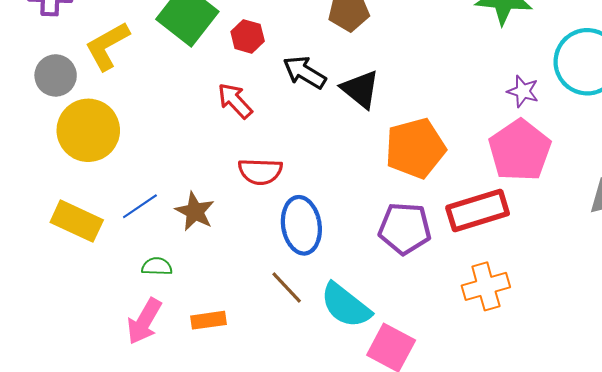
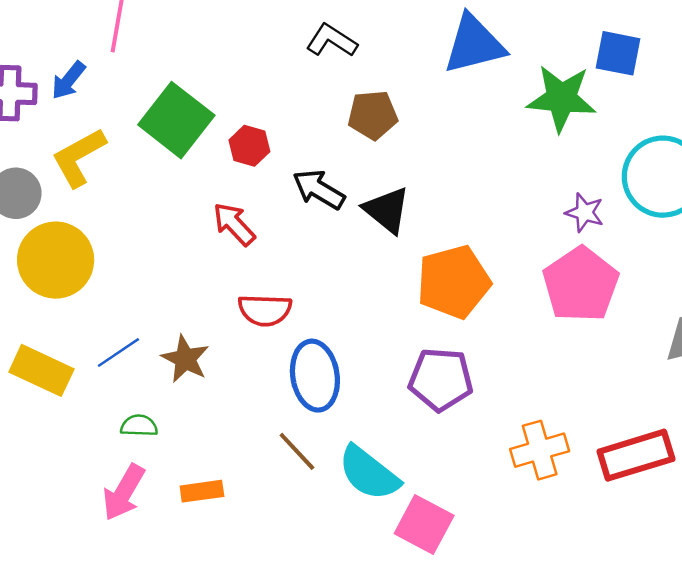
red rectangle: (478, 210) -> (636, 455), moved

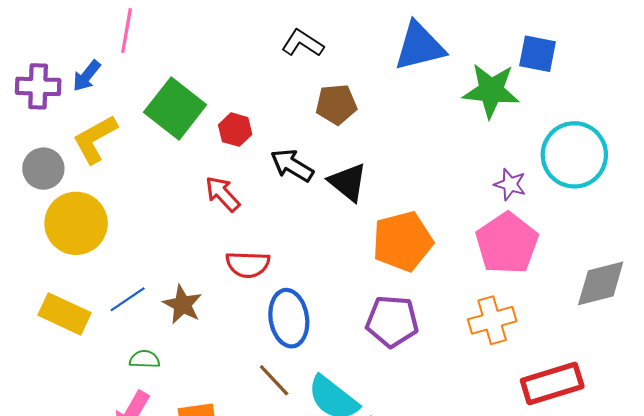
orange cross: (540, 450) -> (492, 320), moved

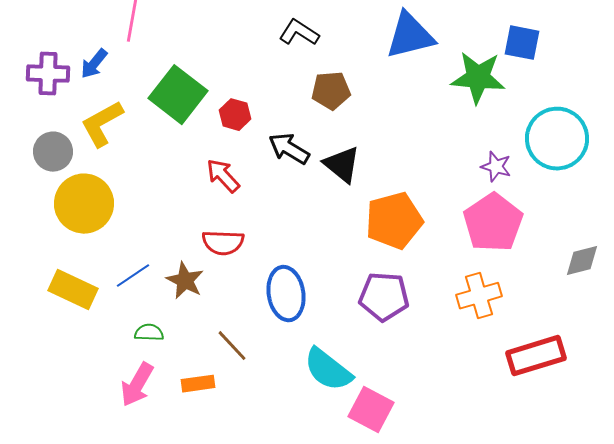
red semicircle: (248, 264) -> (223, 243), moved
gray diamond: (601, 283) -> (582, 261), size x0.7
brown line: (274, 380) -> (232, 346), moved

